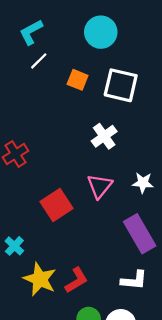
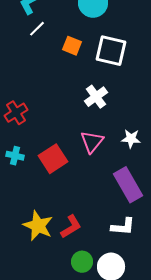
cyan cross: (14, 246) -> (15, 156), moved, turned -30

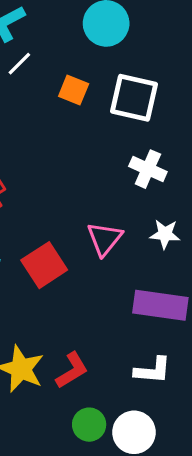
white cross: (96, 97) -> (148, 169), moved, turned -30
purple rectangle: (128, 185) -> (160, 305), turned -52

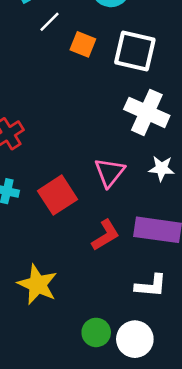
white line: (19, 64) -> (50, 22), moved
white cross: (148, 169) -> (147, 112), size x1.4
red L-shape: (72, 370) -> (106, 235), moved

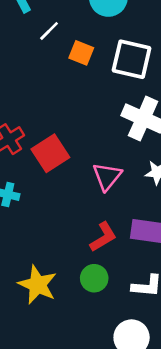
red square: (58, 195) -> (50, 153), moved
green circle: (96, 332) -> (94, 278), moved

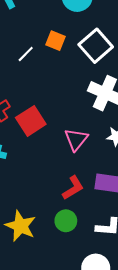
white line: (49, 31) -> (26, 54), moved
white square: (132, 59) -> (96, 46), turned 36

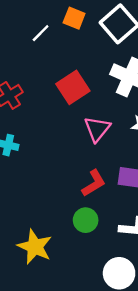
red square: (31, 121) -> (73, 87), moved
yellow star: (21, 226) -> (35, 247), moved

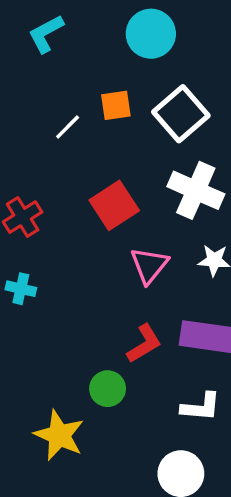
orange square: (74, 18) -> (116, 105), turned -30
green circle: (86, 220) -> (108, 389), moved

